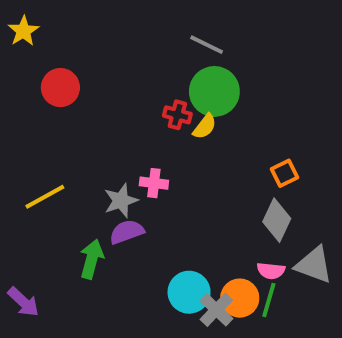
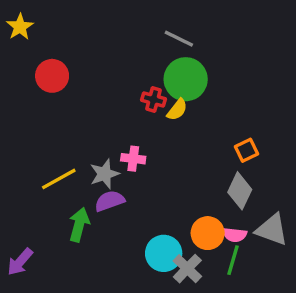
yellow line: (45, 197) -> (59, 179), moved
orange circle: (240, 298) -> (208, 233), moved
purple arrow: (23, 302) -> (20, 262), turned 88

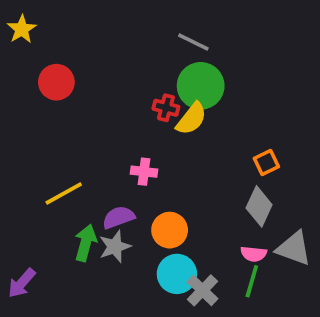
yellow semicircle: (177, 110) -> (192, 119), size x1.4
gray star: (104, 174) -> (115, 247), moved
orange circle: (208, 233) -> (170, 230), moved

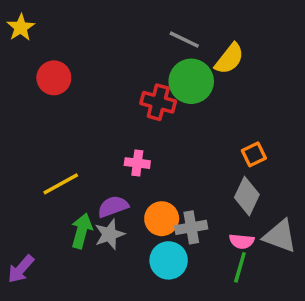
red cross: (166, 108) -> (158, 102), size x1.4
yellow semicircle: (192, 119) -> (229, 59), moved
gray cross: (202, 290) -> (191, 227), moved, turned 36

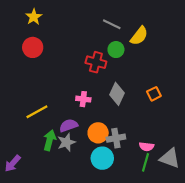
yellow star: (21, 27) -> (34, 17), moved
green circle: (191, 81) -> (116, 50), size x0.6
gray diamond: (247, 196) -> (117, 94), moved
gray triangle: (280, 236) -> (170, 158), moved

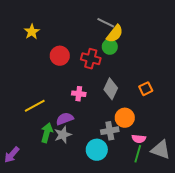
yellow star: (34, 17) -> (32, 32), moved
yellow semicircle: (139, 36) -> (115, 34), moved
red circle: (33, 47) -> (60, 56), moved
orange circle: (98, 133) -> (125, 118), moved

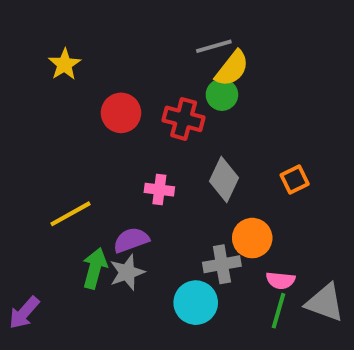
gray line: (106, 23) -> (214, 46), turned -42

